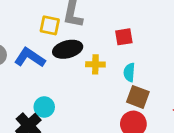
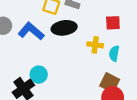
yellow cross: (95, 64) -> (95, 45), moved
brown square: (138, 97) -> (110, 83), moved

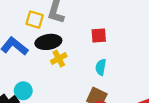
yellow cross: (95, 45) -> (59, 58), moved, turned -35

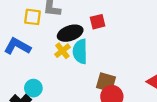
black ellipse: (48, 42) -> (70, 33), moved
cyan semicircle: (101, 67) -> (80, 51), moved, size x1.5

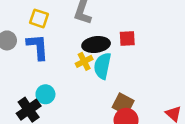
yellow square: (33, 17) -> (39, 18), moved
blue L-shape: (17, 46) -> (38, 47), turned 45

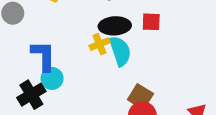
blue L-shape: (38, 47) -> (43, 56), moved
cyan semicircle: (102, 66) -> (120, 51), turned 145

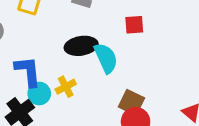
black ellipse: (115, 26) -> (81, 46), moved
yellow cross: (99, 44) -> (66, 87), moved

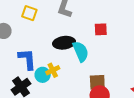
cyan circle: (39, 94) -> (43, 75), moved
brown square: (131, 102) -> (97, 82), turned -30

